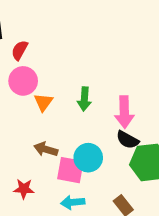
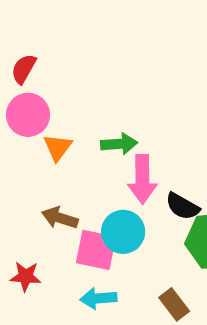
green arrow: (84, 99) -> (119, 144), turned -100
pink arrow: (124, 112) -> (142, 179), moved

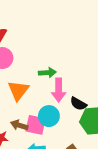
orange triangle: (58, 147) -> (18, 90), moved, size x1.5
brown arrow: (60, 218) -> (19, 125), moved

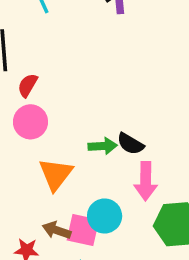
pink arrow: (59, 90) -> (146, 181), moved
black semicircle: (78, 104) -> (130, 144), moved

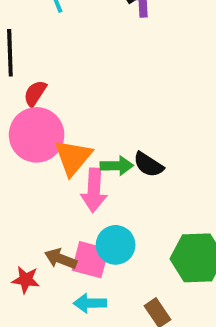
pink circle: (30, 122) -> (37, 135), size x1.4
orange triangle: (56, 174) -> (73, 157), moved
pink arrow: (146, 181) -> (94, 190), moved

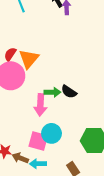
orange triangle: (73, 157) -> (29, 59), moved
brown arrow: (61, 259) -> (20, 158), moved

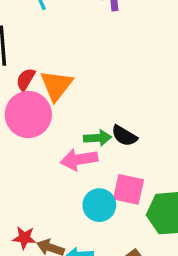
pink arrow: (40, 105) -> (79, 159), turned 80
pink square: (38, 141) -> (128, 189), moved

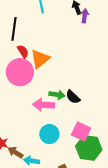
red semicircle: (26, 79) -> (23, 51), turned 104
pink square: (128, 189) -> (81, 132), moved

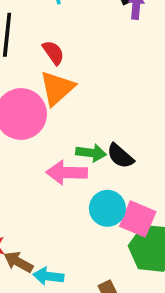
red semicircle: (23, 51) -> (53, 53), moved
cyan circle: (49, 134) -> (107, 208), moved

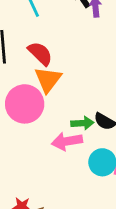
red semicircle: (53, 53) -> (40, 53), size x1.4

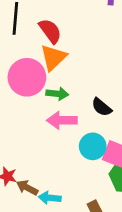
green arrow: (82, 123) -> (57, 94), moved

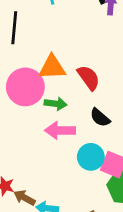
red semicircle: (50, 31) -> (89, 78), moved
orange triangle: (53, 57) -> (52, 67), turned 40

